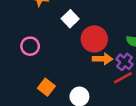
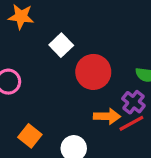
orange arrow: (102, 59) -> (107, 116), moved

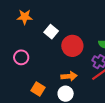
orange arrow: (107, 116) -> (69, 76), moved

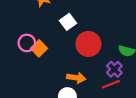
orange square: (38, 89) -> (39, 48), moved

